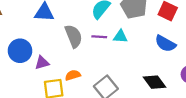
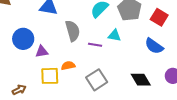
purple line: (99, 37) -> (95, 45), moved

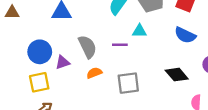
gray semicircle: (73, 31) -> (87, 47), moved
yellow square: (50, 76) -> (39, 82), moved
gray square: (97, 80) -> (128, 83), turned 35

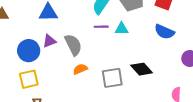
purple line: (120, 45) -> (101, 27), moved
purple triangle: (63, 62) -> (49, 41), moved
black diamond: (177, 75) -> (142, 69), moved

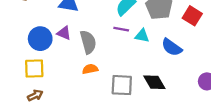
blue semicircle: (164, 32) -> (172, 47), moved
purple triangle: (49, 41) -> (64, 33), turned 32

